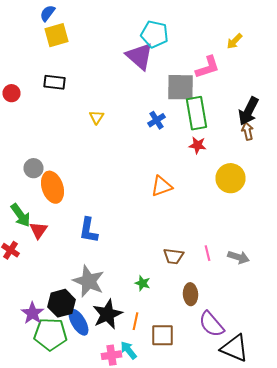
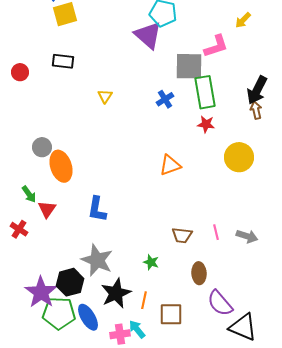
green arrow: (20, 215) -> (29, 194), size x0.7
purple star: (32, 313) -> (41, 292), size x1.4
blue ellipse: (78, 322) -> (88, 317), moved

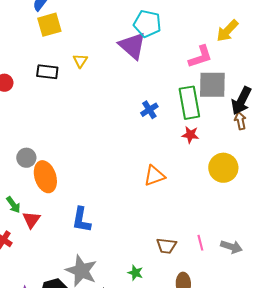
yellow arrow: (243, 20) -> (227, 31), size x1.4
gray square: (189, 66) -> (212, 85), moved
yellow triangle: (105, 96) -> (80, 61), moved

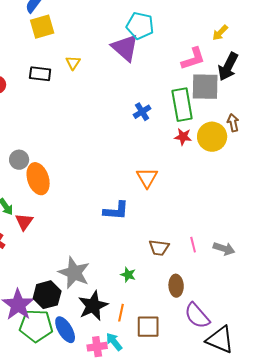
yellow arrow: (227, 31) -> (220, 33), size x0.7
black arrow: (241, 101) -> (228, 67), moved
yellow circle: (223, 168) -> (212, 137), moved
orange triangle: (154, 176) -> (147, 178), turned -40
blue L-shape: (81, 220) -> (116, 211), moved, turned -96

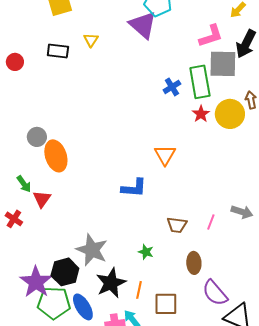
blue cross: (142, 112) -> (172, 87), moved
red star: (183, 137) -> (201, 114), turned 30
pink line: (193, 245) -> (211, 222), turned 35
gray arrow: (224, 249) -> (242, 212), moved

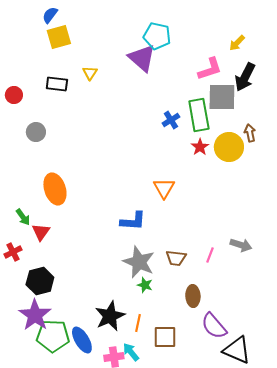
gray circle: (37, 137) -> (36, 132), moved
red cross: (14, 219) -> (13, 252), turned 30
gray star: (92, 250) -> (139, 262), moved
black hexagon: (65, 272) -> (40, 281), moved

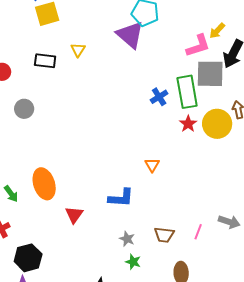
yellow arrow: (237, 43) -> (217, 31), moved
orange triangle: (164, 188) -> (152, 165), size x0.7
orange ellipse: (55, 189) -> (44, 184), moved
red triangle: (41, 232) -> (74, 215), moved
gray star: (139, 262) -> (127, 239), size x0.5

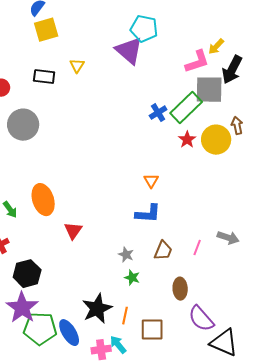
green rectangle: (187, 92) -> (186, 108), turned 56
gray circle: (24, 109) -> (23, 125), size x1.6
blue L-shape: (121, 198) -> (148, 214), moved
brown trapezoid: (164, 235) -> (163, 251), turned -75

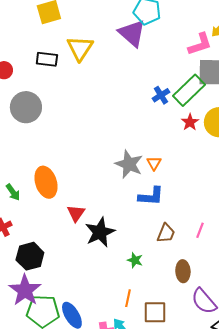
yellow triangle: (77, 66) -> (80, 48), size x1.8
gray star: (126, 255) -> (129, 164), moved, size x1.8
black star: (97, 309) -> (100, 232), moved

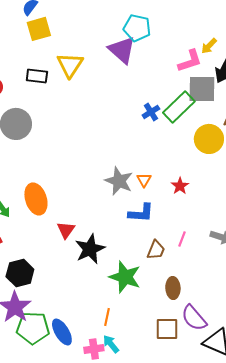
red star: (190, 122) -> (180, 186), moved
pink line: (200, 230) -> (182, 239), moved
green star: (135, 260) -> (125, 277), size x2.0
orange line: (128, 298) -> (107, 317), moved
brown square: (155, 312) -> (167, 329), moved

